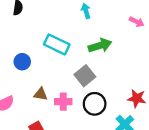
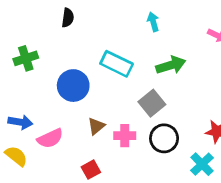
blue circle: (22, 62) -> (73, 86), size x1.5
brown triangle: (41, 94) -> (96, 126), turned -48

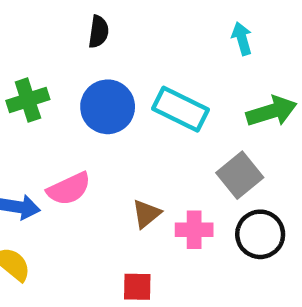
blue circle: (73, 86) -> (108, 107), moved
pink semicircle: (50, 138) -> (69, 189), moved
red square: (91, 170) -> (137, 287), turned 30

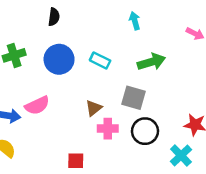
cyan rectangle: (180, 109) -> (100, 61), size x0.7
gray square: (240, 175) -> (133, 98), turned -35
brown triangle: (146, 214) -> (94, 108), moved

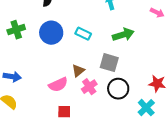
pink semicircle: (37, 105) -> (58, 85), moved
pink cross: (108, 129) -> (89, 87), turned -35

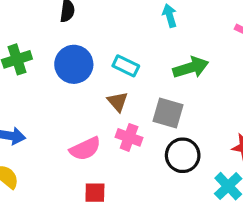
brown triangle: (78, 71) -> (118, 102), moved, turned -32
pink cross: (89, 87) -> (129, 137), moved, turned -35

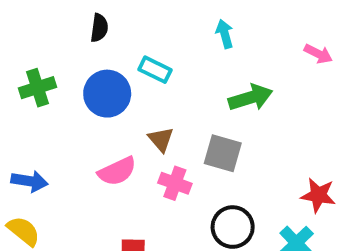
cyan rectangle: (126, 66) -> (155, 70), moved
pink semicircle: (85, 149) -> (117, 171), moved
black circle: (183, 155) -> (233, 227), moved

